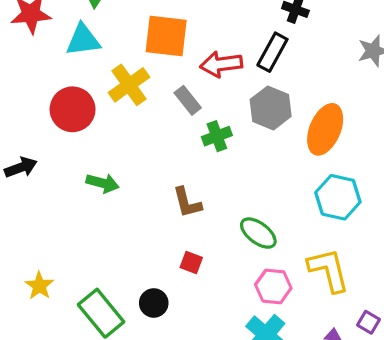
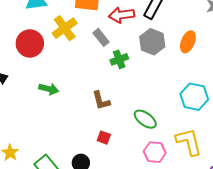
orange ellipse: (325, 129) -> (188, 42), moved, size x0.7

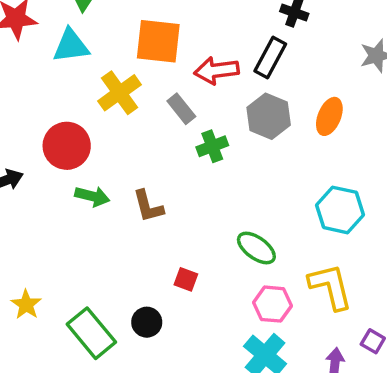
red circle: (30, 43) -> (67, 146), moved
brown L-shape: (101, 101) -> (148, 206), moved

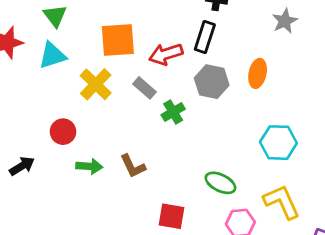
red circle: (67, 146) -> (63, 132), size x0.7
red square: (186, 279) -> (172, 216), size x1.5

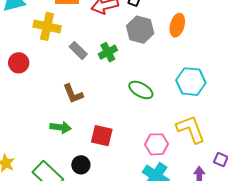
yellow cross: (96, 84) -> (47, 26), turned -35
gray rectangle: (145, 88) -> (78, 50), moved
green arrow: (89, 166) -> (61, 127), moved
green ellipse: (220, 183) -> (141, 90), moved

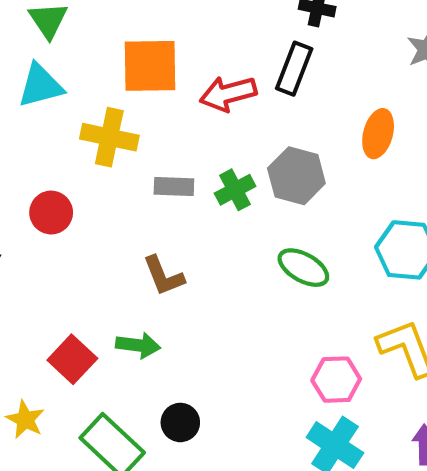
gray hexagon: (140, 30) -> (296, 176), moved
gray rectangle: (78, 50) -> (174, 186), turned -42
red square: (102, 136) -> (72, 359), moved, turned 30

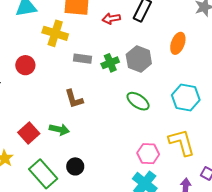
red arrow: (228, 94) -> (111, 19), size x0.7

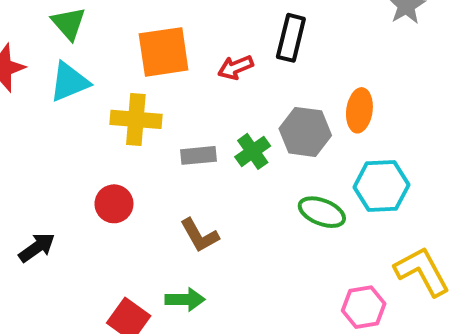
orange ellipse: (178, 43) -> (359, 110), moved
red circle: (25, 65) -> (114, 204), moved
cyan hexagon: (186, 98) -> (381, 186), moved

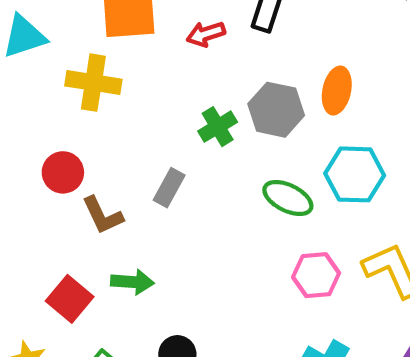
gray rectangle: (198, 155) -> (169, 188), moved, turned -60
brown L-shape: (199, 235) -> (103, 215), moved
pink hexagon: (364, 307) -> (316, 275), moved

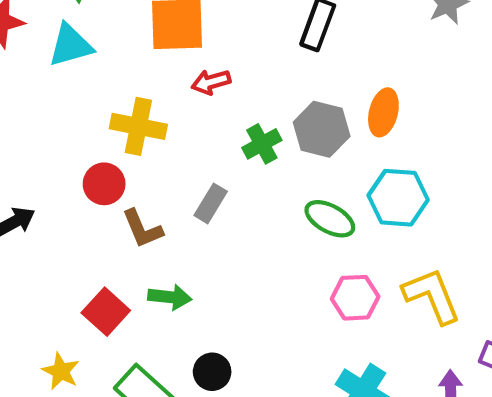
red arrow: (206, 34) -> (211, 82), moved
yellow cross: (93, 83) -> (138, 126), moved

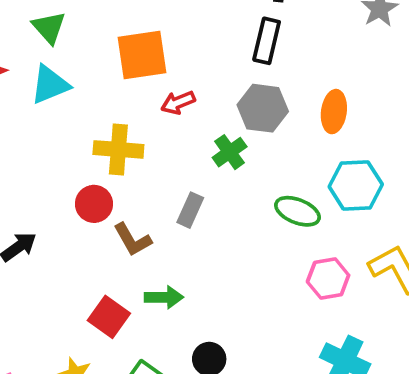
gray hexagon: (322, 129) -> (263, 108), moved

